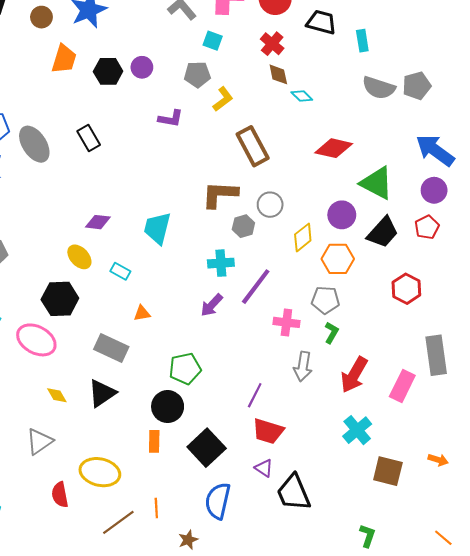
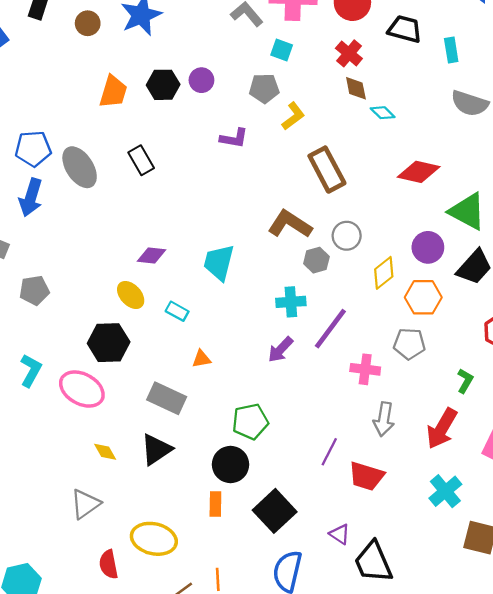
orange trapezoid: (64, 59) -> (113, 92), moved
brown L-shape: (220, 194) -> (290, 224), turned 30
green L-shape: (332, 333) -> (465, 381), moved
red trapezoid: (268, 431) -> (366, 476), moved

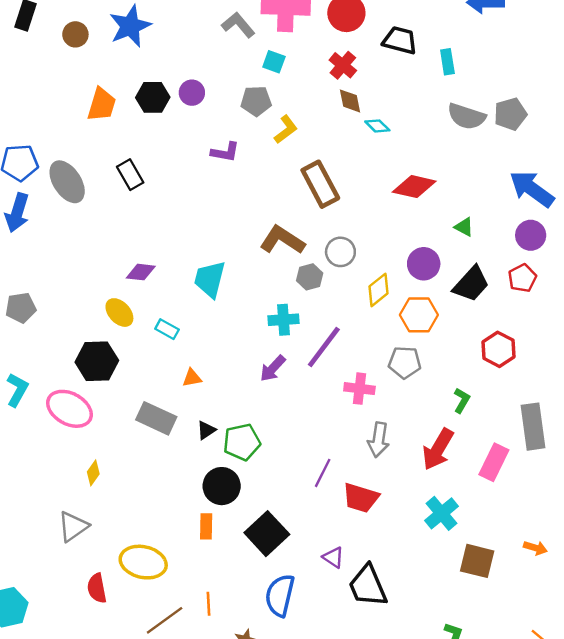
green triangle: (467, 211) -> (464, 227), size x0.5
black triangle: (156, 449) -> (206, 430), moved, size x0.6
yellow diamond: (105, 452) -> (93, 473), turned 65

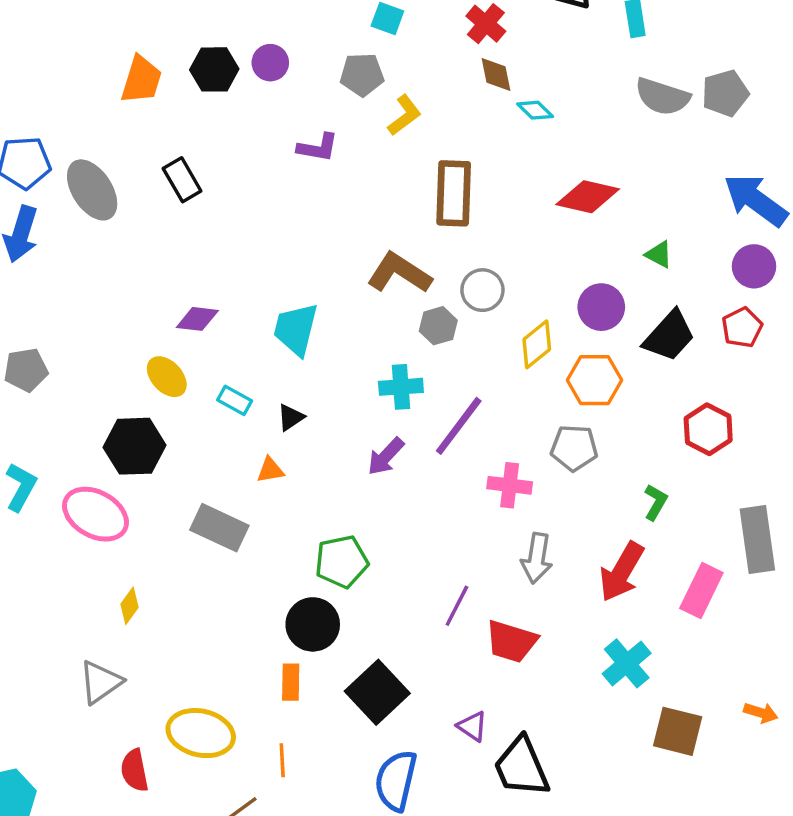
brown rectangle: (320, 184) -> (454, 193), turned 30
black triangle: (206, 430) -> (291, 417), moved
orange line: (209, 604) -> (282, 760), moved

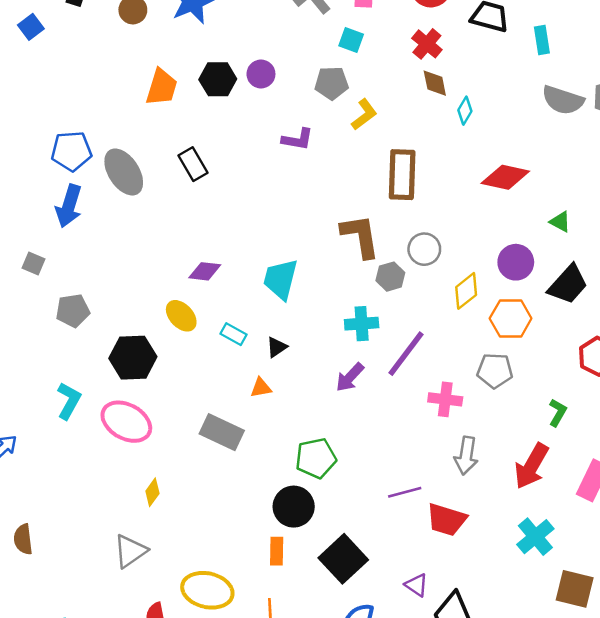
cyan diamond: (535, 110) -> (465, 111), turned 76
brown L-shape: (399, 273) -> (360, 236), turned 48
black hexagon: (135, 446) -> (133, 358), moved
purple line: (457, 606) -> (405, 492), turned 48

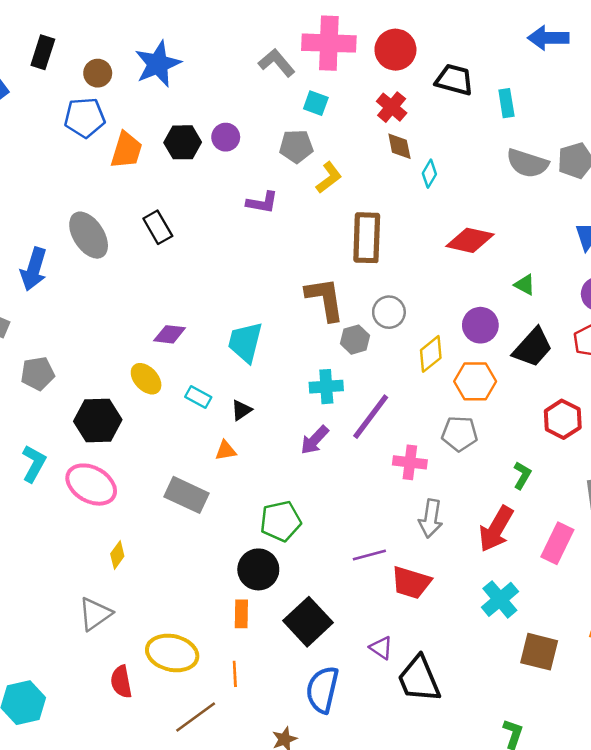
blue pentagon: (71, 151) -> (85, 118), moved

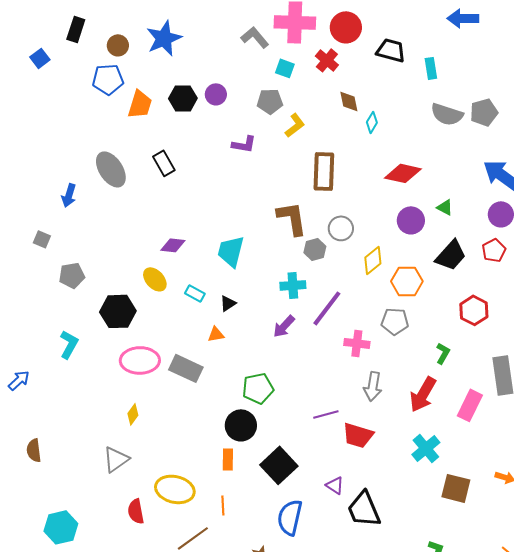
red cross: (392, 107) -> (327, 60), moved
blue arrow: (34, 269) -> (69, 195), size x0.7
purple circle: (480, 325) -> (411, 220), moved
pink ellipse: (91, 485) -> (140, 360), moved, turned -30

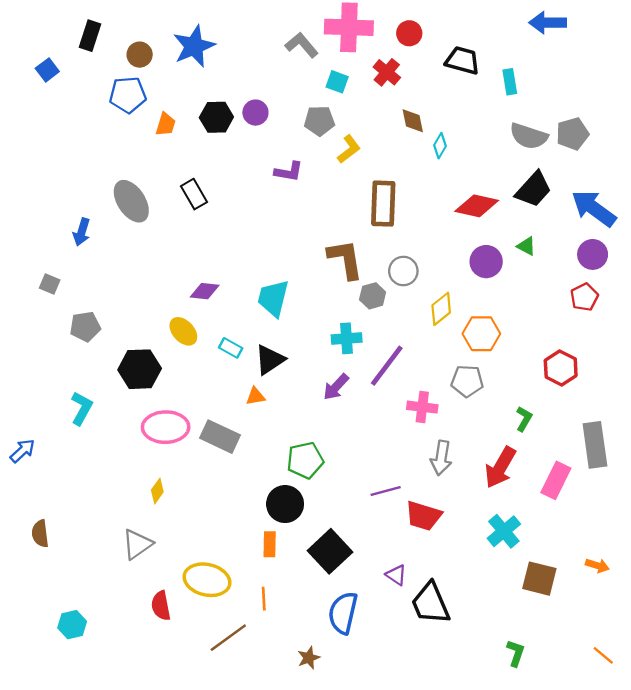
red circle: (346, 27) -> (409, 33), size x0.7
orange trapezoid: (140, 104) -> (166, 124), size x0.7
black trapezoid: (451, 255) -> (533, 189), moved
black triangle: (228, 303) -> (270, 360), size x1.6
cyan hexagon: (61, 527) -> (72, 625), size x0.7

